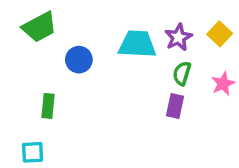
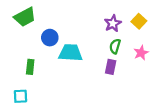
cyan trapezoid: (137, 44) -> (70, 53), moved

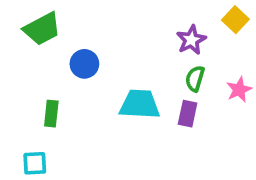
yellow square: (139, 21) -> (235, 20), moved
cyan trapezoid: (70, 53) -> (140, 104), moved

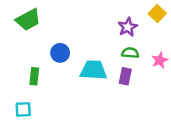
blue circle: (84, 64) -> (60, 53), moved
green semicircle: (195, 79) -> (130, 53), turned 77

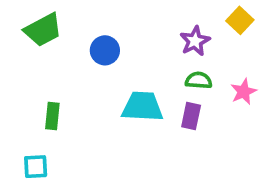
blue circle: (60, 53) -> (105, 50), moved

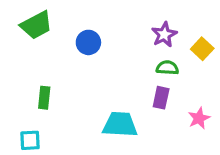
yellow square: (240, 20) -> (202, 49), moved
pink star: (244, 92) -> (199, 118), moved
cyan trapezoid: (142, 107) -> (120, 125), moved

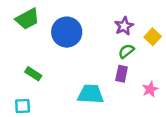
blue circle: (88, 42) -> (67, 32), size x1.6
green semicircle: (167, 68) -> (126, 51), turned -42
green rectangle: (44, 98) -> (33, 74), turned -63

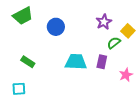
blue circle: (67, 32) -> (56, 27), size x0.7
green semicircle: (126, 51) -> (114, 43), moved
cyan trapezoid: (91, 94) -> (76, 62), moved

